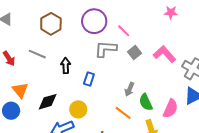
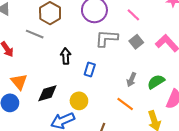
pink line: (124, 31) -> (133, 15), moved
gray line: (37, 54) -> (35, 34), moved
green semicircle: (146, 102) -> (156, 82), moved, turned 84

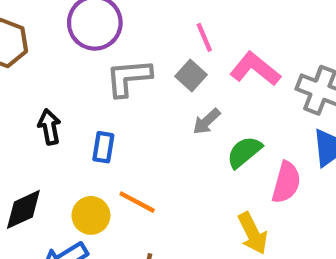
pink line: (133, 15) -> (204, 37), moved, turned 32
gray arrow: (131, 80) -> (207, 121), moved, turned 32
orange line: (125, 104) -> (137, 202), moved

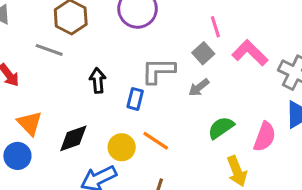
gray L-shape: (129, 78) -> (158, 71), moved
gray arrow: (207, 121) -> (199, 87), moved
green semicircle: (244, 152) -> (221, 128), moved

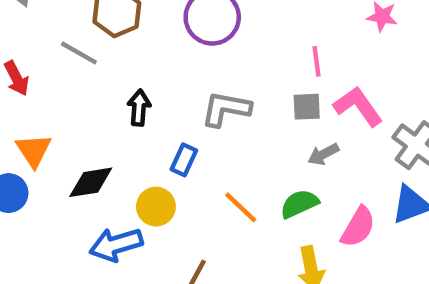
gray square: (203, 53) -> (307, 107), moved, turned 30
gray arrow: (199, 87) -> (323, 154), moved
blue rectangle: (135, 99) -> (184, 160), moved
orange line: (156, 141) -> (241, 207), moved

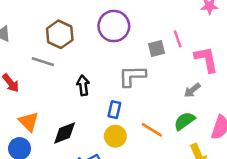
pink L-shape: (358, 106) -> (206, 59), turned 36
gray square: (307, 107) -> (156, 49), moved
yellow circle: (156, 207) -> (115, 136), moved

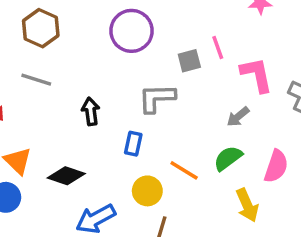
brown hexagon: (60, 34) -> (41, 28), moved
black diamond: (65, 133) -> (66, 176), turned 40
yellow circle: (115, 136) -> (147, 191), moved

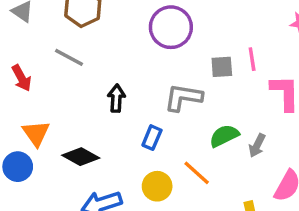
gray arrow: (238, 117) -> (257, 145), moved, turned -35
green semicircle: (228, 158) -> (224, 136), moved

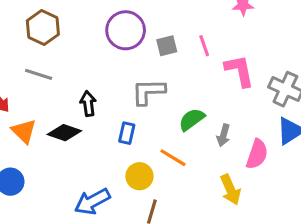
gray square: (222, 67) -> (167, 46), moved
orange triangle: (36, 133) -> (24, 131), moved
gray arrow: (257, 145) -> (223, 135), moved
black diamond: (81, 157) -> (64, 133), moved

